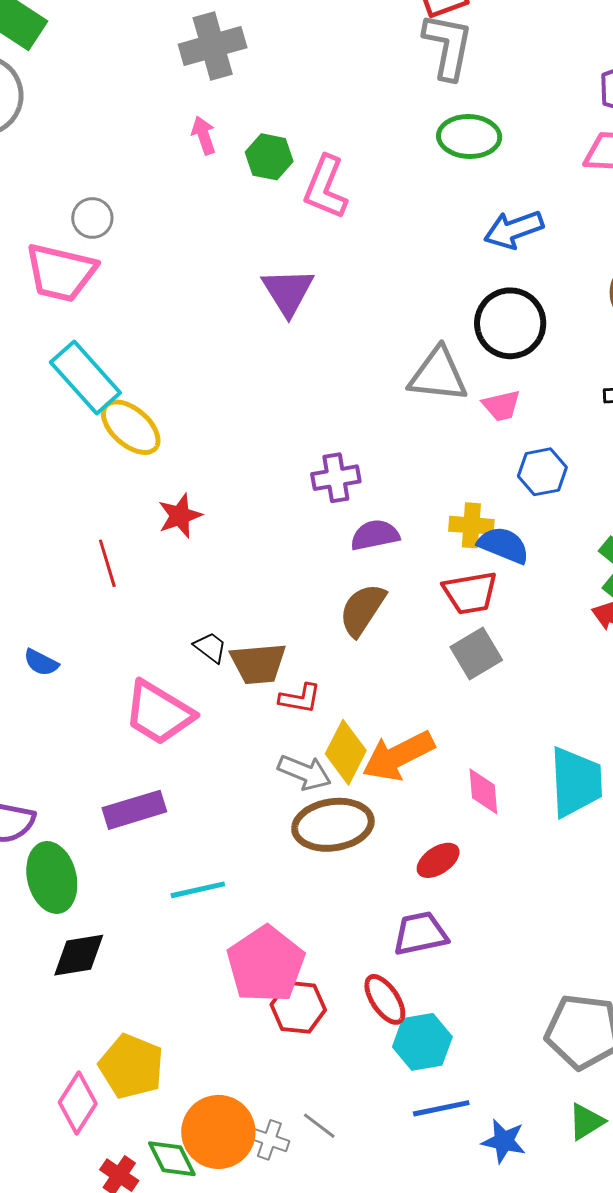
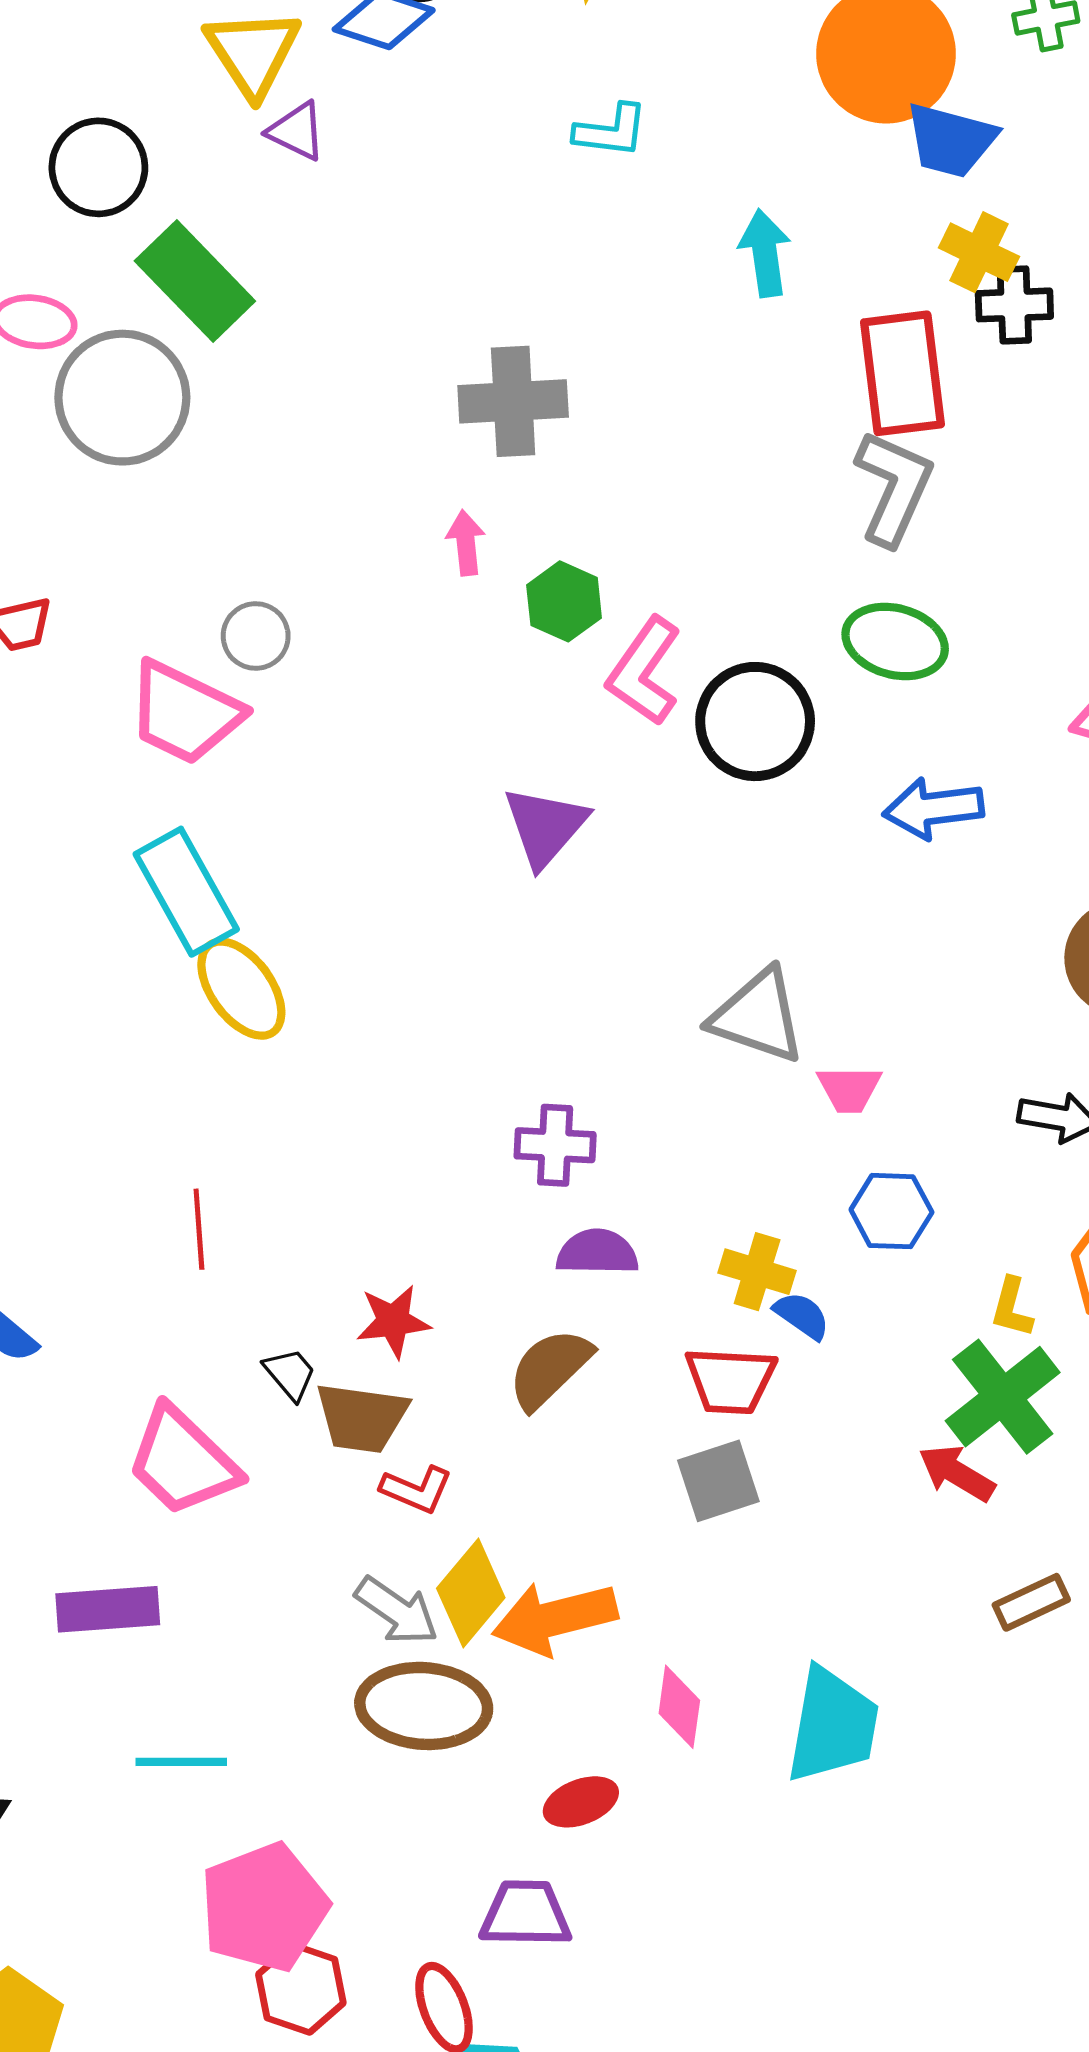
black circle: (510, 323) -> (755, 722), moved
red star: (180, 516) -> (393, 1321), moved
blue semicircle: (504, 545) -> (802, 1316), size x0.7
red line: (107, 563) -> (199, 1229), moved

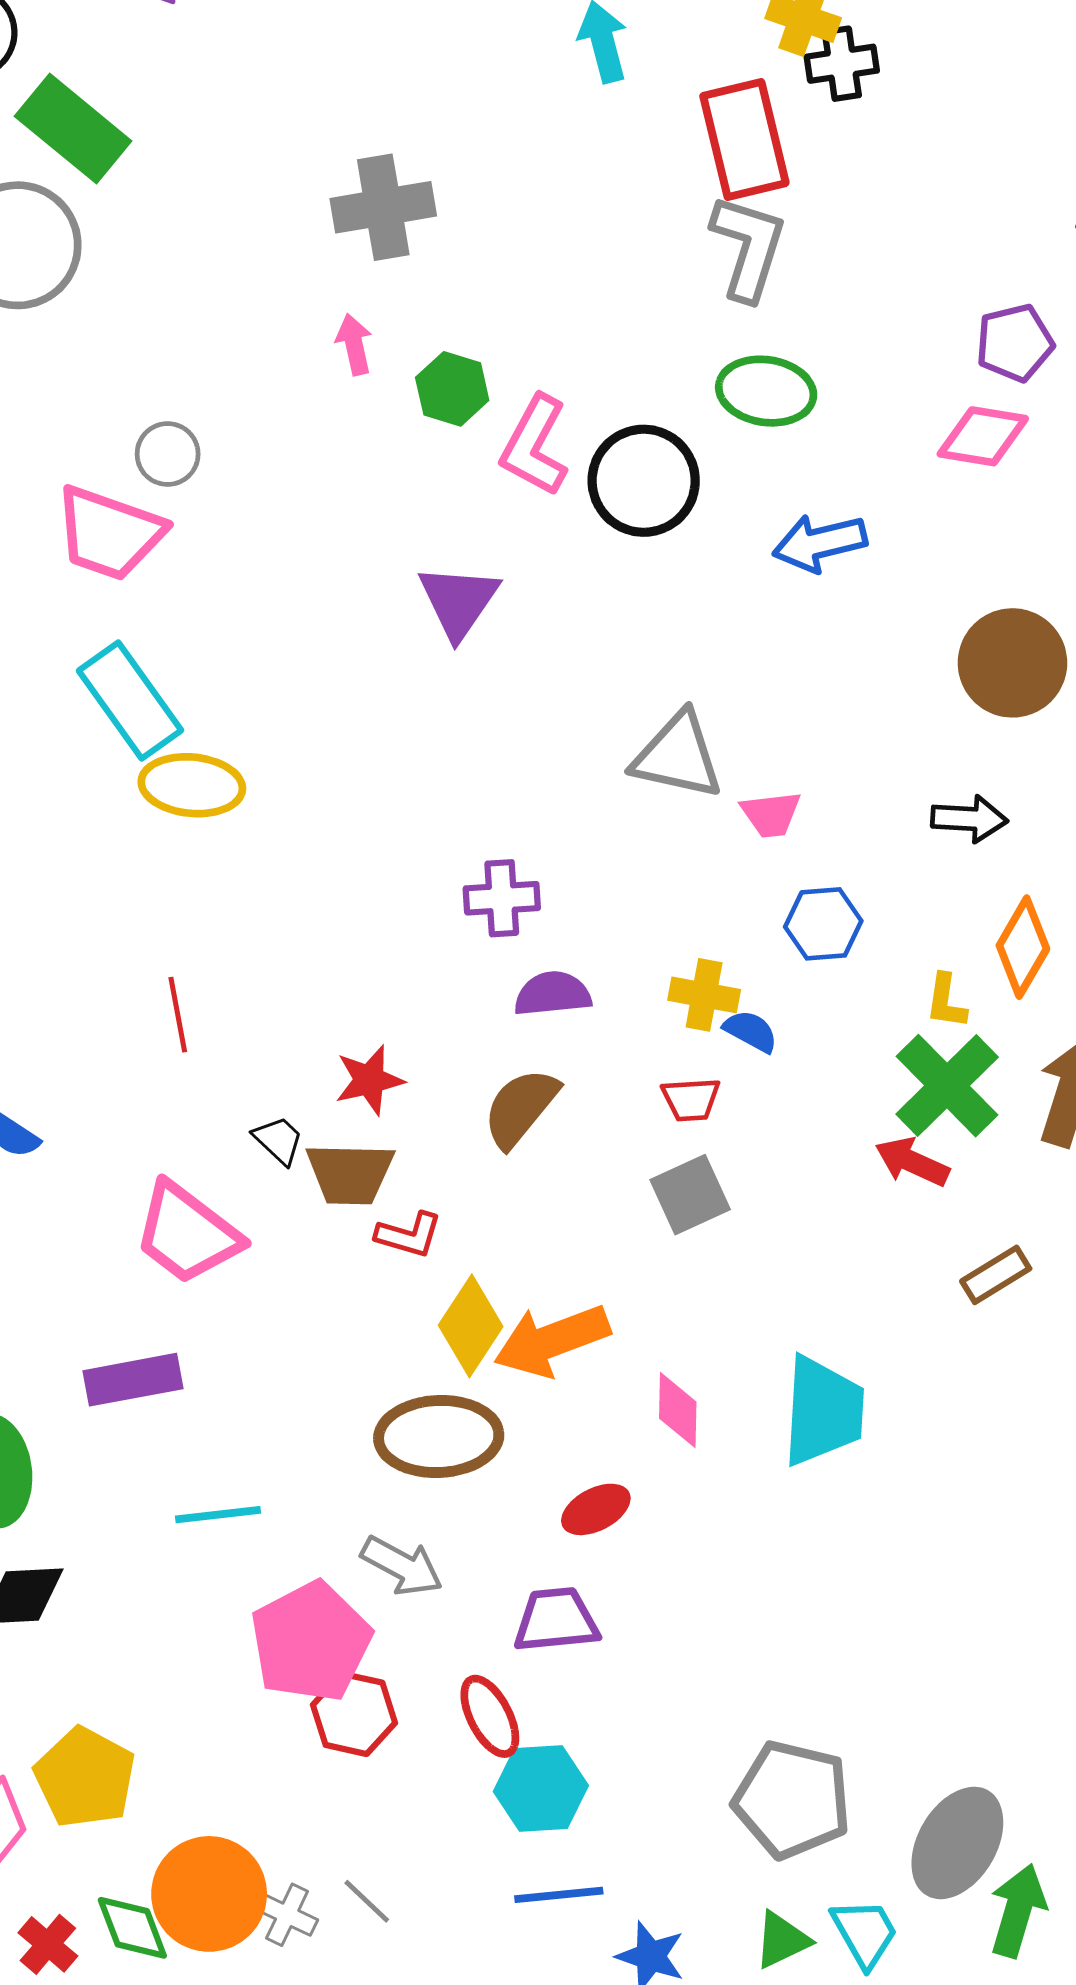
yellow ellipse: (241, 989) -> (192, 785), turned -42
red trapezoid: (730, 1380) -> (691, 1099), size x0.7
gray arrow: (397, 1611) -> (402, 1566), moved

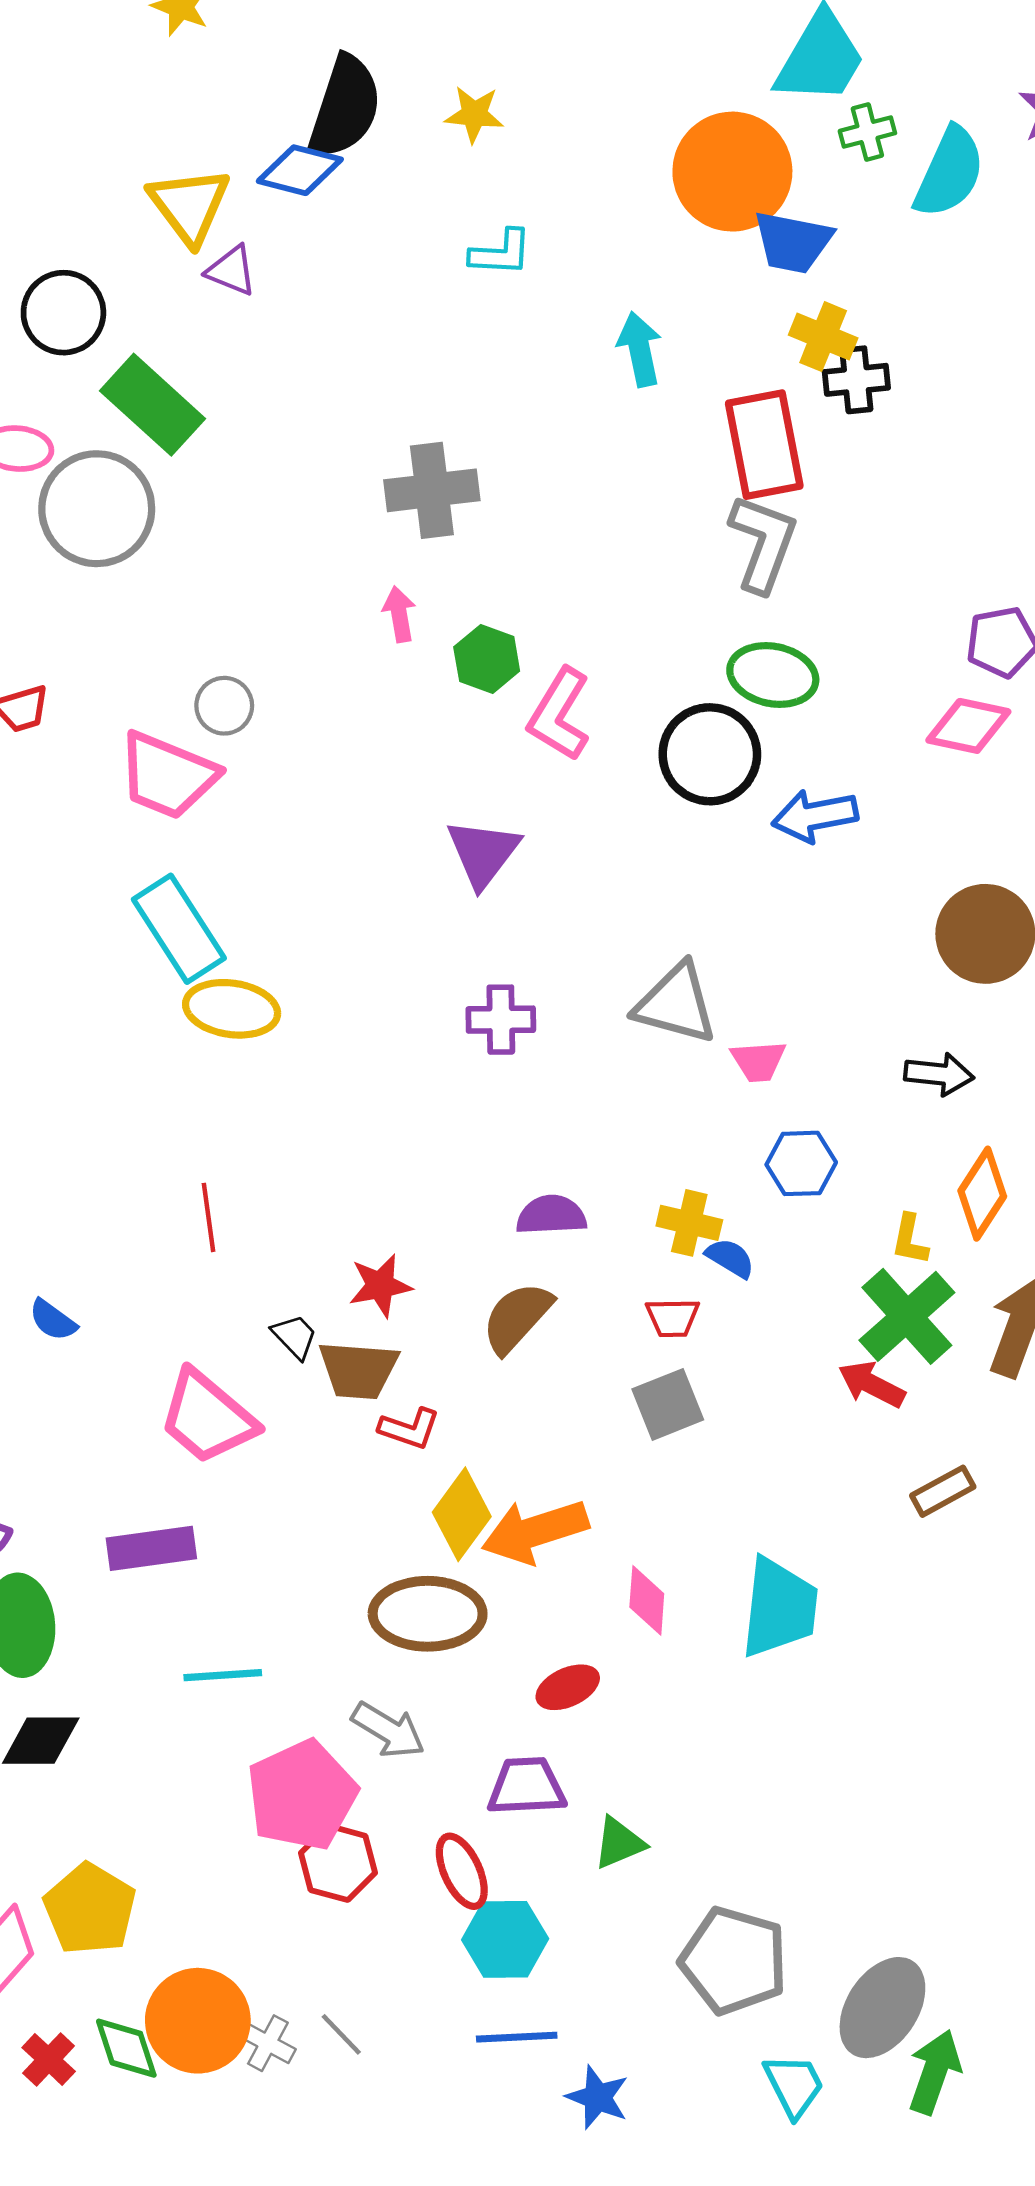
black circle: (644, 481) -> (710, 754), moved
purple cross: (502, 898) -> (501, 1020), moved
green triangle: (782, 1940) -> (619, 1843), moved

